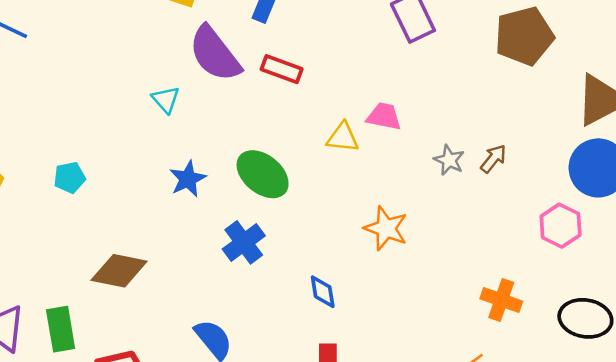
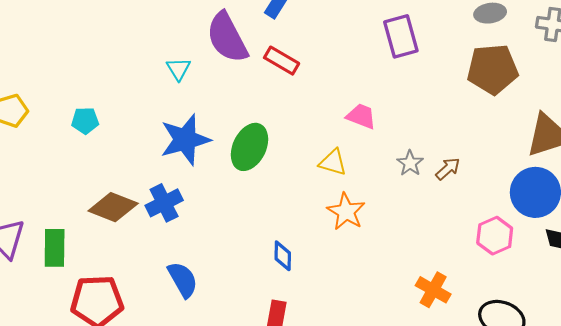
yellow triangle: (343, 137) -> (333, 162), moved
green ellipse: (263, 174) -> (249, 147), turned 66
blue star: (188, 179) -> (185, 140), size x1.6
blue cross: (244, 242) -> (164, 203), moved

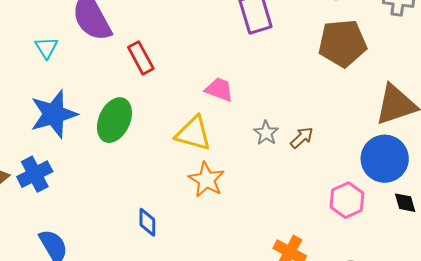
red rectangle: (282, 61) -> (141, 58), moved, turned 32
yellow triangle: (333, 162) -> (193, 133), size x1.4

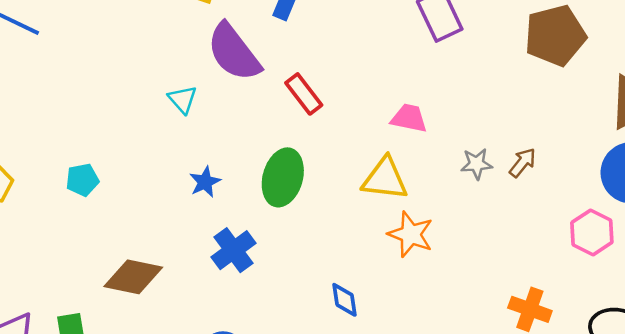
blue star: (54, 114) -> (205, 182), size x0.5
gray star: (266, 133) -> (477, 164), turned -30
blue cross: (35, 174) -> (233, 250), moved

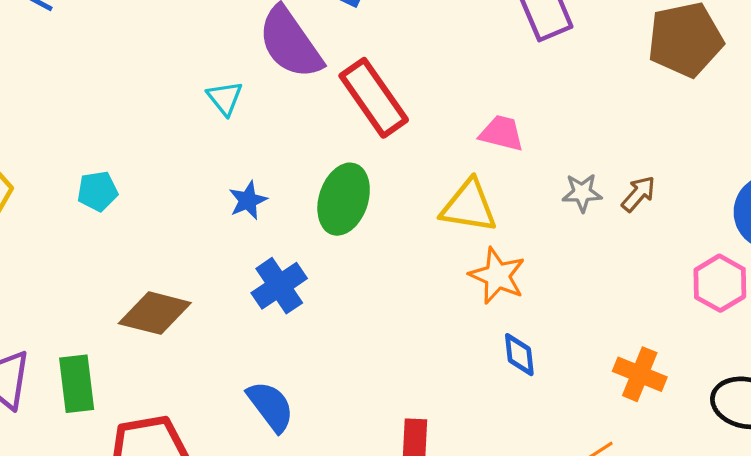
red rectangle: (304, 94) -> (374, 98), size x1.5
blue diamond: (345, 300) -> (519, 355), moved

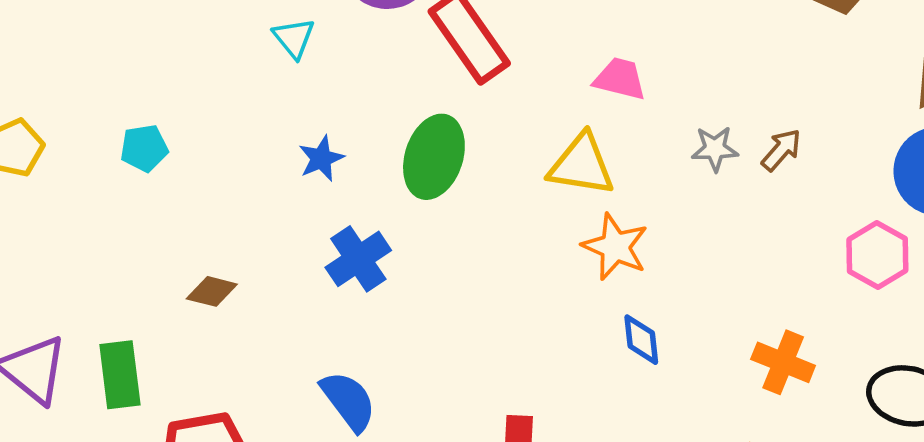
brown diamond: (155, 313) -> (212, 291), size x0.6

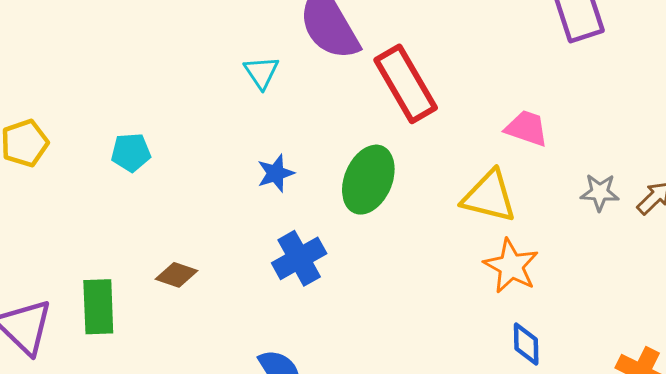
green rectangle: (120, 375) -> (98, 307), moved

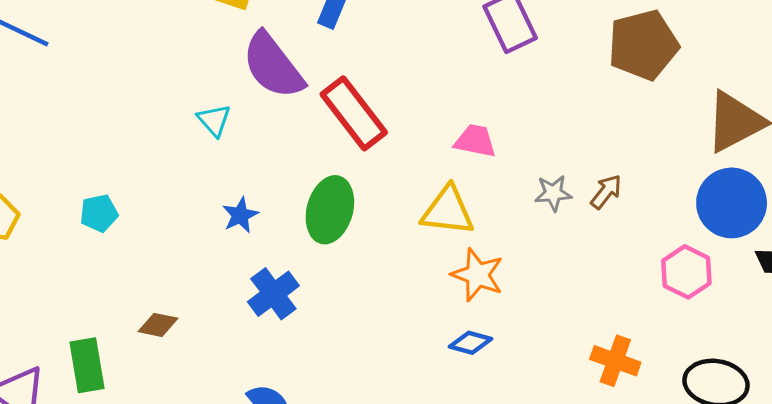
blue diamond: (526, 344) -> (471, 343), moved, turned -66

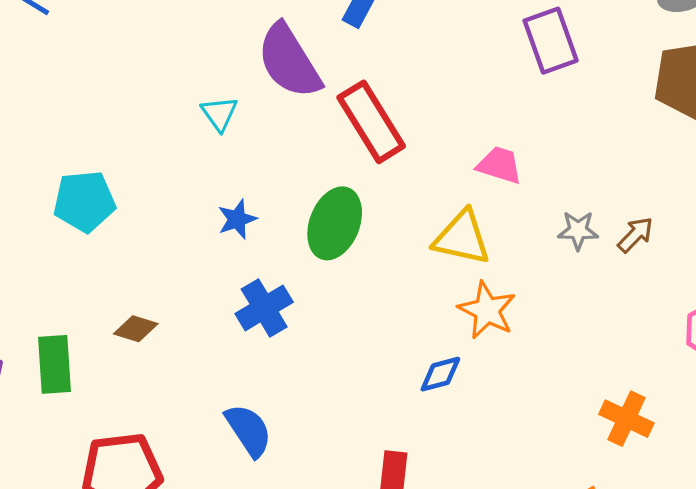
cyan pentagon: (99, 213) -> (84, 201), size x1.5
blue diamond: (471, 343) -> (440, 374), moved, turned -36

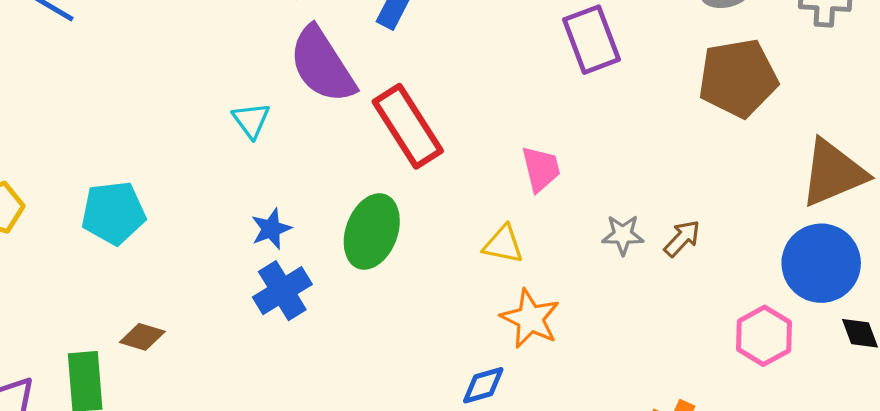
pink trapezoid: (499, 165) -> (541, 169), turned 60
yellow triangle: (462, 238) -> (503, 244), size x0.7
blue cross: (264, 308) -> (282, 291), moved
brown diamond: (136, 329) -> (142, 337), moved

